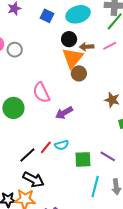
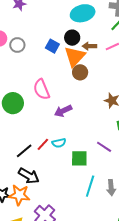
blue square: (47, 16) -> (52, 46), moved
purple line: (108, 156) -> (104, 147), moved

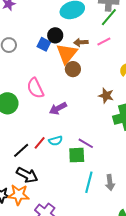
black circle: (72, 38) -> (55, 35), moved
purple line: (104, 147) -> (86, 143), moved

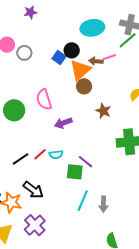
pink line: (104, 42) -> (109, 57), moved
brown star: (106, 96) -> (103, 111), moved
black arrow: (27, 175) -> (33, 190), moved

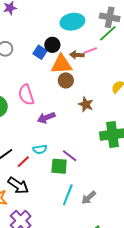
orange triangle: (80, 70) -> (62, 64), turned 40
red line: (40, 154) -> (23, 162), moved
gray arrow: (103, 204) -> (89, 198), turned 49

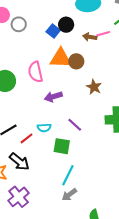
orange triangle: (62, 64) -> (61, 58), moved
purple line: (70, 156) -> (75, 125), moved
gray arrow: (89, 198) -> (69, 195), moved

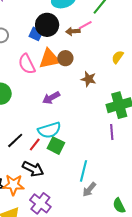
black circle: (66, 25) -> (47, 25), size x1.5
pink semicircle: (35, 72) -> (27, 64), moved
purple line: (75, 125) -> (112, 132), moved, turned 56
cyan semicircle: (44, 128) -> (49, 130), size x1.6
green square: (62, 146) -> (56, 146), moved, turned 30

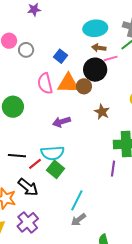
black circle: (47, 25) -> (95, 70), moved
brown arrow: (73, 31) -> (99, 48), moved
black line: (15, 140) -> (17, 156), turned 36

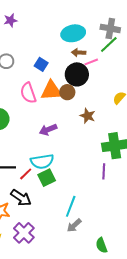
green square: (55, 169) -> (47, 178), turned 30

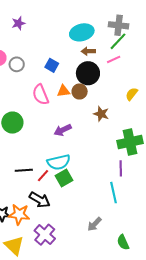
pink line: (91, 62) -> (114, 59), moved
orange triangle: (51, 91) -> (63, 91), size x0.6
cyan line: (71, 206) -> (114, 193), moved, turned -30

